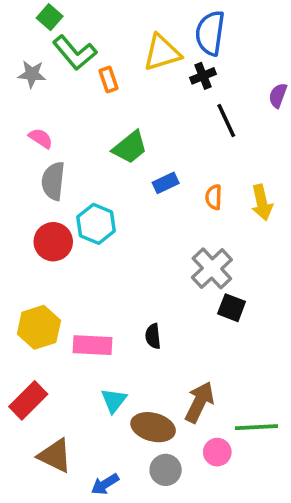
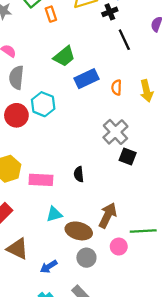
blue rectangle: (166, 183) -> (86, 79), size x1.5
cyan triangle: (114, 400) -> (54, 214), turned 36

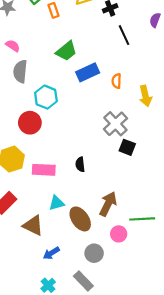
yellow arrow: (147, 91) -> (145, 96), moved
red circle: (16, 115) -> (30, 123), moved
brown ellipse: (79, 231) -> (80, 219), turned 40
brown triangle: (18, 249) -> (33, 225), moved
gray circle: (86, 258) -> (94, 253), moved

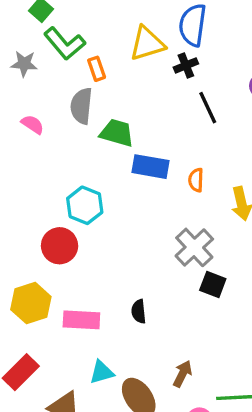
green trapezoid: (66, 51) -> (117, 133), turned -125
gray semicircle: (20, 71) -> (81, 106), moved
blue rectangle: (88, 72) -> (150, 167), turned 35
brown arrow: (108, 204) -> (183, 374), size x0.7

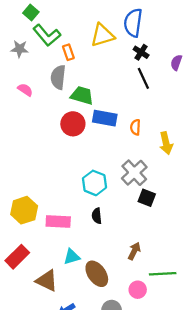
black cross: (186, 65) -> (141, 52), moved, turned -35
cyan hexagon: (85, 205) -> (94, 183), moved
red circle: (60, 246) -> (73, 124), moved
brown arrow: (183, 374) -> (134, 251), moved

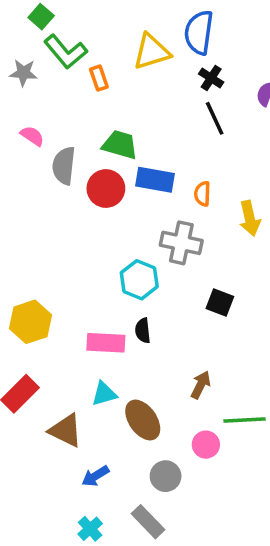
gray semicircle: (58, 77) -> (64, 166), moved
gray cross: (134, 173) -> (181, 243), moved, turned -35
pink rectangle: (58, 222) -> (106, 343), moved

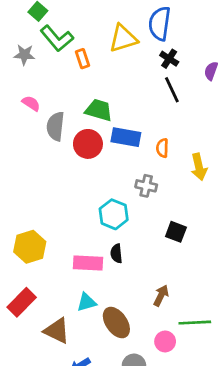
gray cross: (181, 243) -> (146, 186), size x0.7

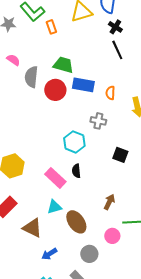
pink rectangle: (88, 263) -> (55, 178), turned 40

